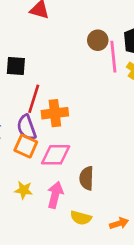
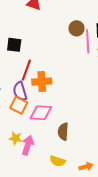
pink arrow: (55, 195) -> (28, 145), moved

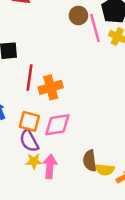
purple semicircle: (20, 91) -> (29, 141), moved
brown semicircle: (63, 132) -> (90, 161), moved
yellow semicircle: (58, 161) -> (105, 170), moved

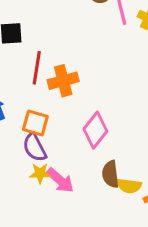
pink diamond: (57, 125) -> (95, 130), moved, turned -44
pink arrow: (50, 166) -> (60, 180), turned 125

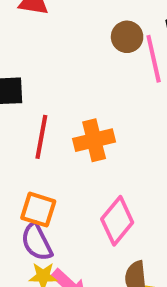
orange cross: (63, 81) -> (94, 140), moved

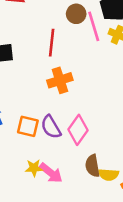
red line: (41, 137) -> (52, 43), moved
purple semicircle: (37, 242) -> (51, 127), moved

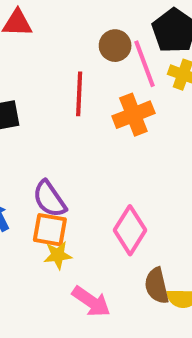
orange cross: (60, 80) -> (133, 115), moved
purple semicircle: (51, 127) -> (49, 199), moved
yellow star: (34, 168) -> (58, 255), moved

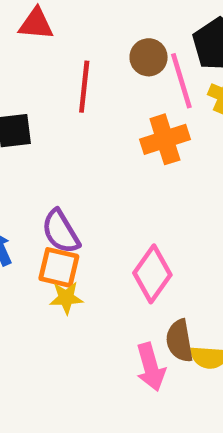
red line: (79, 94) -> (84, 87), moved
pink arrow: (91, 302) -> (151, 367), moved, turned 36

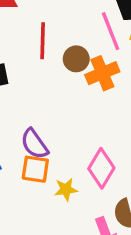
brown circle: (149, 57) -> (76, 59), moved
yellow star: (66, 298) -> (66, 189), moved

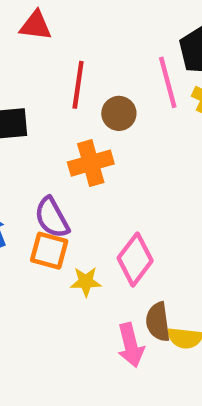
orange cross: (102, 73) -> (91, 163), moved

